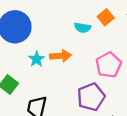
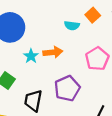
purple pentagon: (91, 97) -> (67, 88), moved

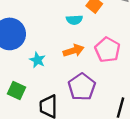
orange arrow: (53, 52) -> (74, 51), moved

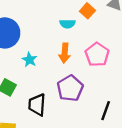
orange arrow: (74, 51) -> (65, 53), turned 108

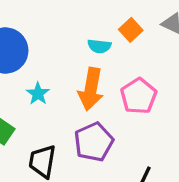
orange arrow: (65, 53) -> (91, 89), size x1.4

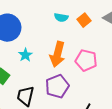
cyan semicircle: (99, 46) -> (61, 17), moved
pink pentagon: (139, 96) -> (86, 60), turned -30

